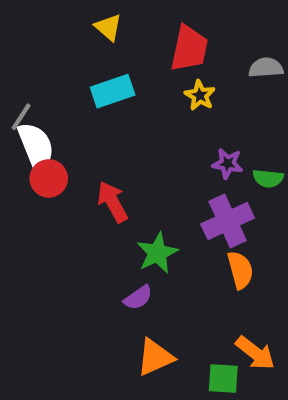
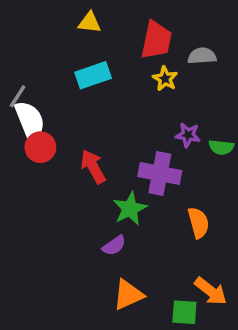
yellow triangle: (108, 27) -> (90, 22), turned -35
gray semicircle: (266, 68) -> (202, 56), moved
purple cross: (228, 221) -> (160, 174), moved, turned 36

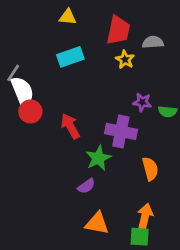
orange arrow: (211, 291) -> (145, 217), moved, turned -115
orange triangle: (128, 295) -> (97, 223), turned 35

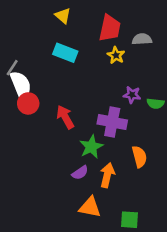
yellow triangle: (68, 17) -> (63, 16), turned 35
cyan rectangle: (70, 57) -> (65, 53), turned 40
orange arrow: (145, 217) -> (107, 175), moved

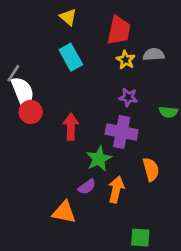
gray semicircle: (142, 39) -> (154, 54), moved
cyan rectangle: (65, 53) -> (71, 57), turned 40
purple star: (132, 95) -> (128, 97), moved
red arrow: (65, 117) -> (71, 127), turned 30
orange triangle: (90, 207) -> (64, 212), moved

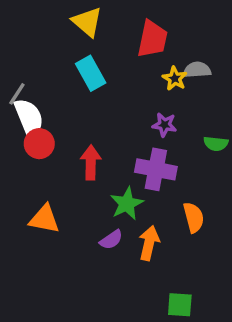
yellow triangle: (68, 17) -> (87, 22), size x1.4
yellow star: (126, 60) -> (175, 78), moved
orange triangle: (64, 212) -> (44, 219), moved

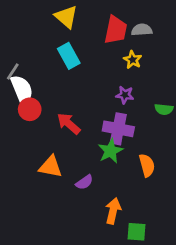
gray semicircle: (197, 70) -> (142, 30), moved
red arrow: (91, 162) -> (69, 124), turned -50
green star: (127, 204) -> (110, 151), moved
orange triangle: (44, 219) -> (51, 167), moved
orange arrow: (149, 243) -> (113, 211), moved

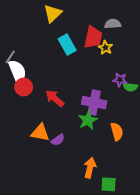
yellow triangle: (66, 17) -> (53, 13), turned 36
red trapezoid: (116, 30) -> (93, 37), moved
cyan rectangle: (69, 56) -> (67, 45), moved
purple star: (125, 95) -> (120, 80), moved
purple semicircle: (84, 182) -> (58, 140), moved

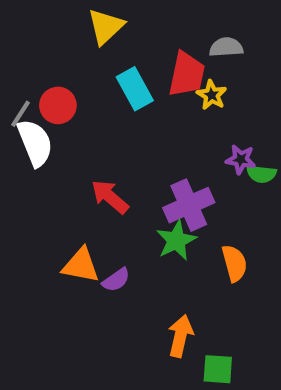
red circle: (24, 87) -> (58, 105), moved
purple cross: (94, 103) -> (189, 205), turned -35

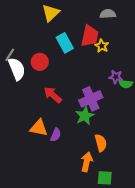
gray semicircle: (226, 47) -> (108, 14), moved
red circle: (58, 105) -> (40, 62), moved
orange semicircle: (234, 263) -> (101, 143), moved
purple semicircle: (116, 280) -> (56, 135), turned -32

